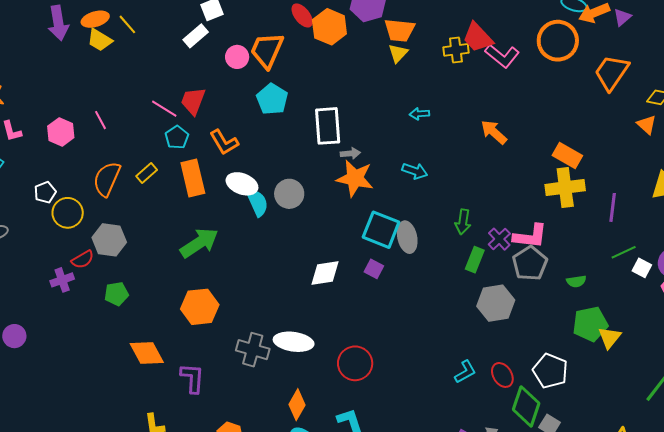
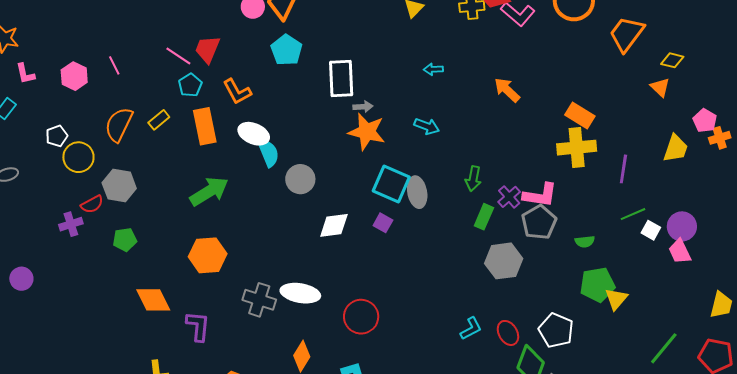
gray circle: (289, 194) -> (300, 179), moved

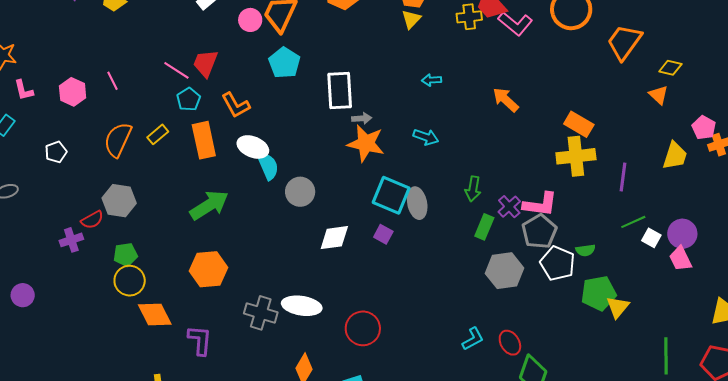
yellow circle: (78, 157) -> (130, 281), moved
white pentagon: (556, 330) -> (557, 263), moved
green line: (664, 348) -> (666, 356), turned -39

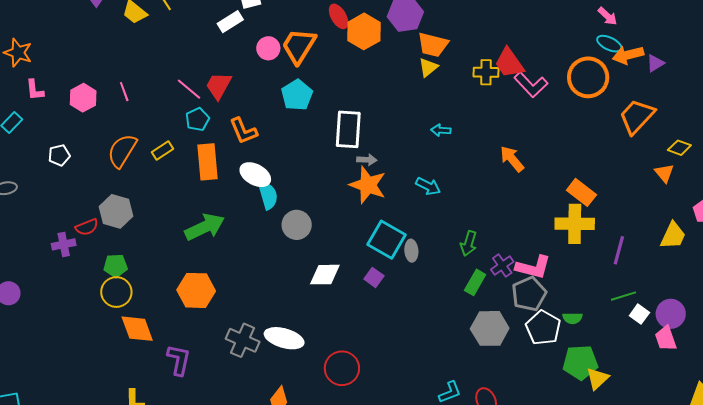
gray ellipse: (417, 203) -> (411, 251), size x0.7

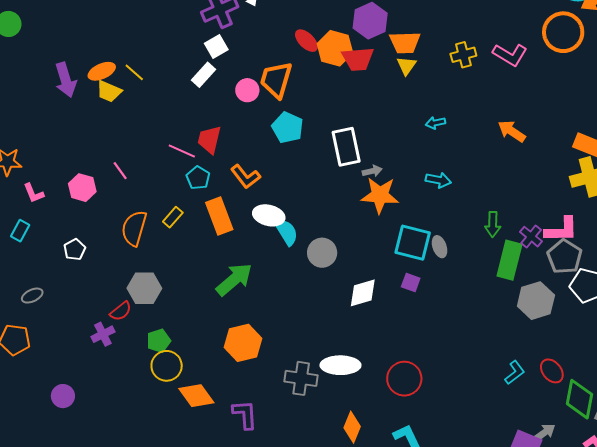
red trapezoid: (509, 63) -> (358, 59), moved, turned -44
green rectangle: (475, 282) -> (509, 260), size x1.5

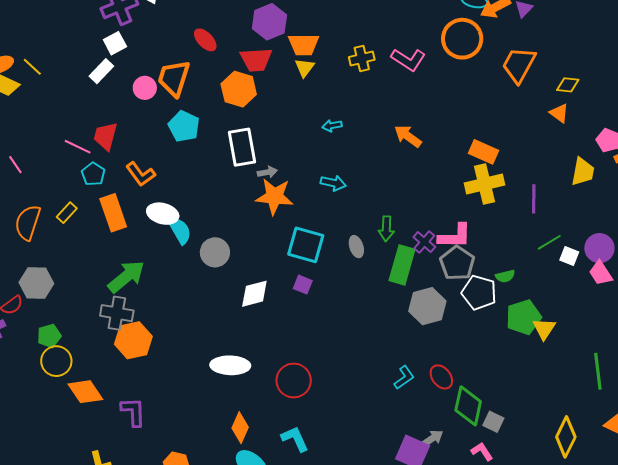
orange hexagon: (335, 48) -> (239, 89), moved
gray ellipse: (440, 247) -> (356, 247), moved
gray cross: (301, 378) -> (117, 313), moved

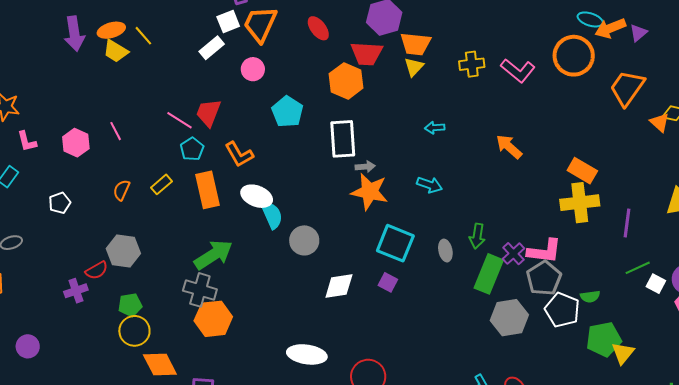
orange trapezoid: (174, 78) -> (260, 24), moved
orange triangle: (559, 113) -> (660, 123), moved
orange semicircle: (28, 223) -> (122, 190), size x0.6

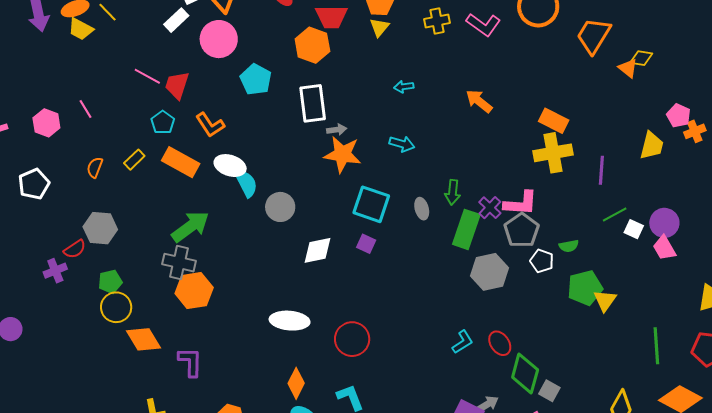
pink circle: (253, 69) -> (219, 39), size x1.6
pink line: (180, 120) -> (147, 76), moved
orange rectangle: (208, 190) -> (181, 162), turned -45
white pentagon: (60, 203) -> (34, 184), size x1.4
white pentagon: (562, 310) -> (542, 261), size x0.7

